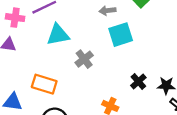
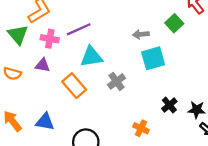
orange rectangle: (44, 84) -> (74, 86), moved, turned 30

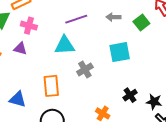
purple line: (79, 29) -> (76, 19), moved
gray arrow: (141, 34) -> (113, 17), moved
orange rectangle: (74, 86) -> (51, 86), moved, turned 30

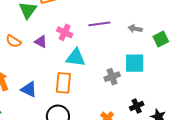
pink cross: (29, 26) -> (65, 32), moved
cyan triangle: (65, 45) -> (76, 58), moved
gray cross: (85, 70) -> (112, 77), moved

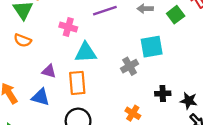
orange semicircle: (14, 41) -> (23, 40), moved
purple triangle: (41, 42) -> (49, 71), moved
black cross: (137, 106) -> (163, 93), turned 32

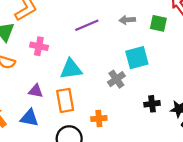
green square: (176, 15) -> (158, 23), turned -36
pink cross: (68, 27) -> (39, 46), moved
orange cross: (133, 113) -> (99, 119), moved, turned -32

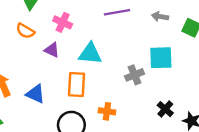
purple triangle: (36, 91) -> (52, 50), moved
black cross: (152, 104) -> (165, 109), turned 35

